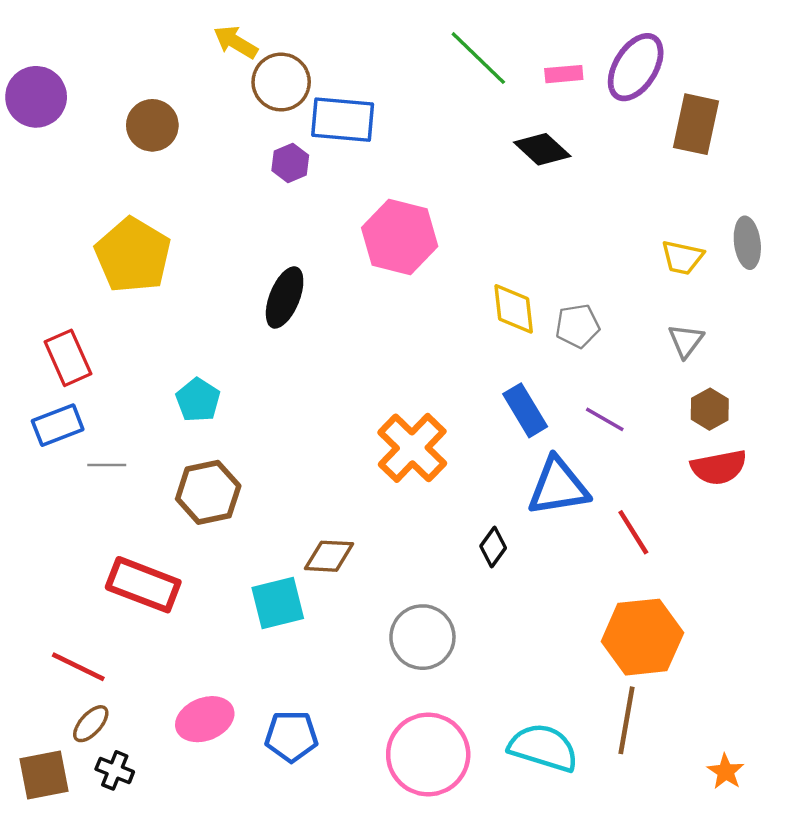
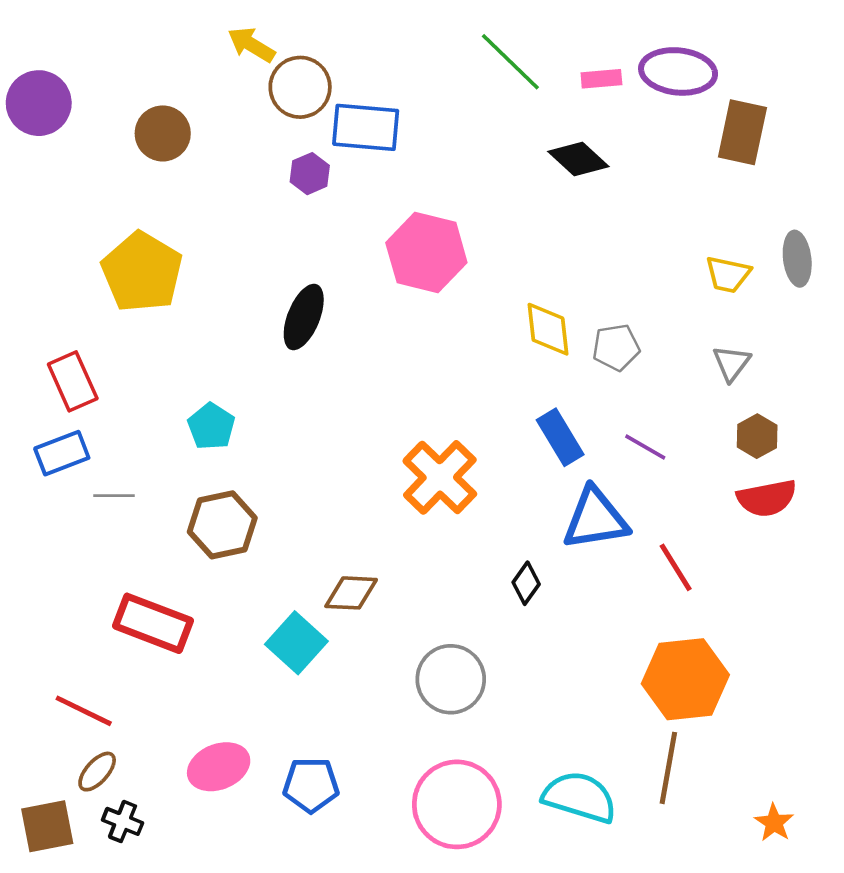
purple ellipse: (636, 67) -> (678, 71), turned 64
cyan square: (278, 603) -> (296, 643), turned -34

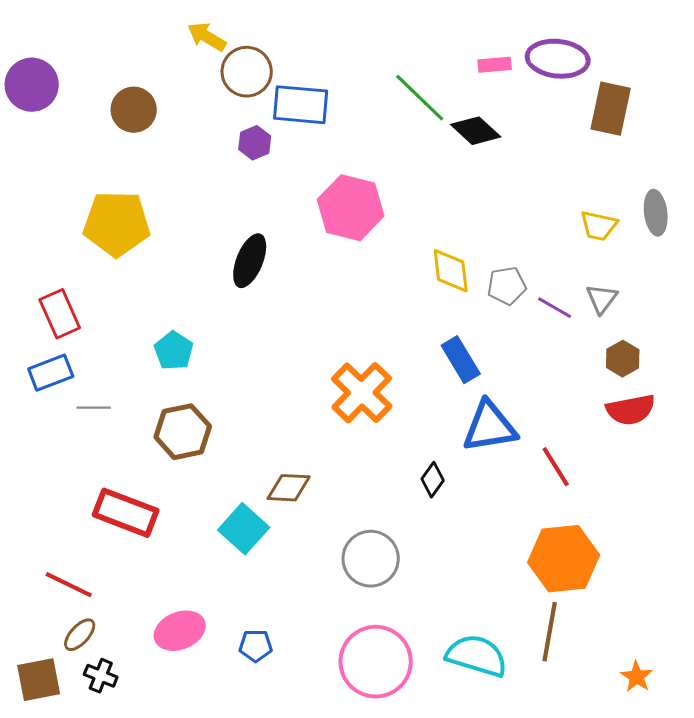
green line: (510, 62) -> (420, 98), moved
yellow pentagon: (142, 272) -> (117, 224), turned -30
purple line: (645, 447) -> (555, 308), moved
blue pentagon: (311, 785) -> (256, 646), size x0.7

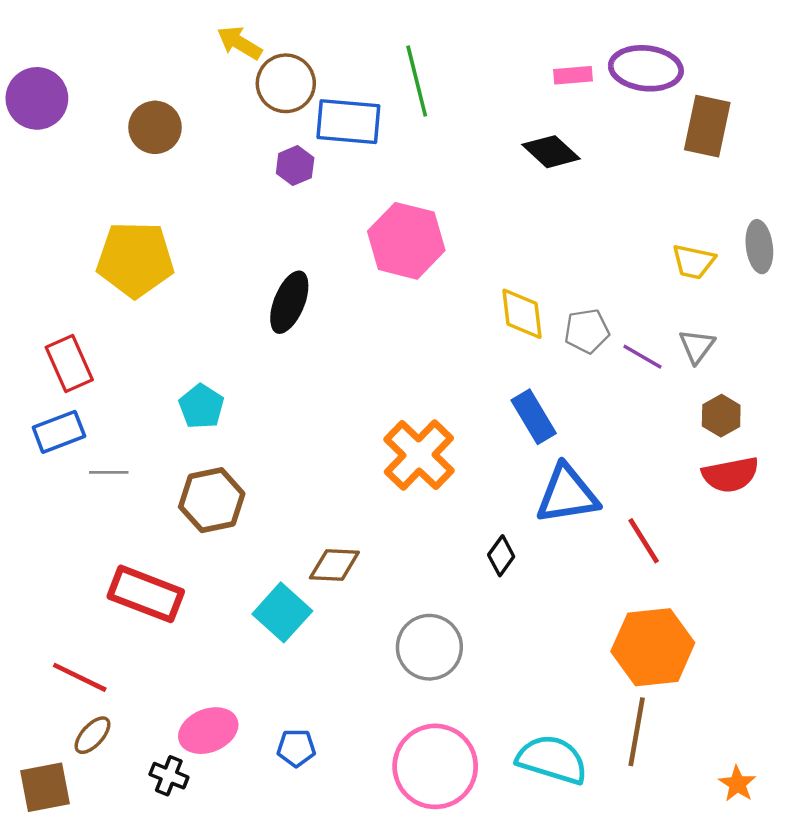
green line: (420, 98) -> (417, 81), moved, turned 32
black cross: (101, 676) -> (169, 776), moved

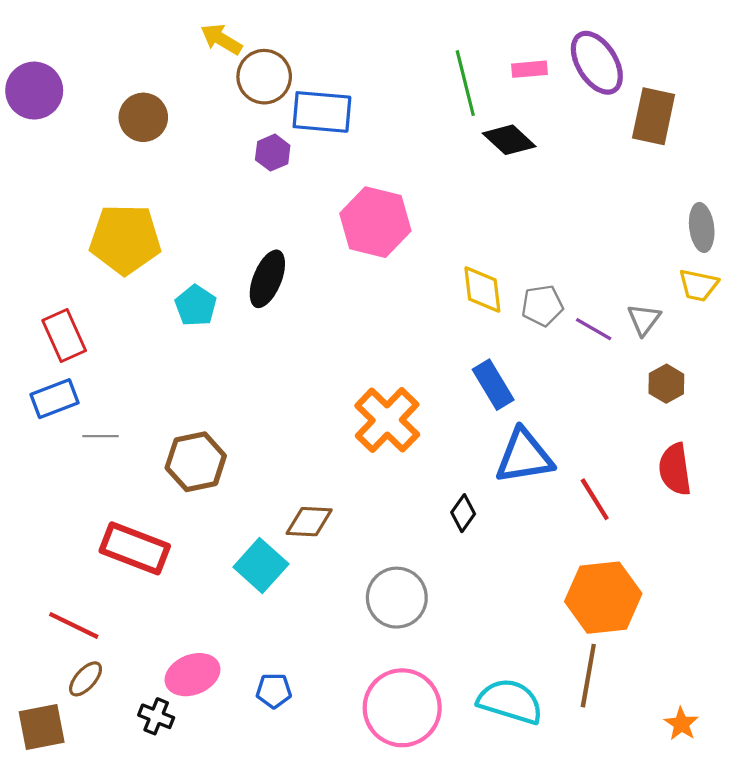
purple ellipse: (646, 68) -> (597, 63), turned 52
green line: (417, 81) -> (465, 83), moved
yellow trapezoid: (693, 262) -> (698, 285), moved
cyan pentagon: (201, 406) -> (196, 306), moved
red semicircle: (730, 475) -> (675, 469), moved, turned 93

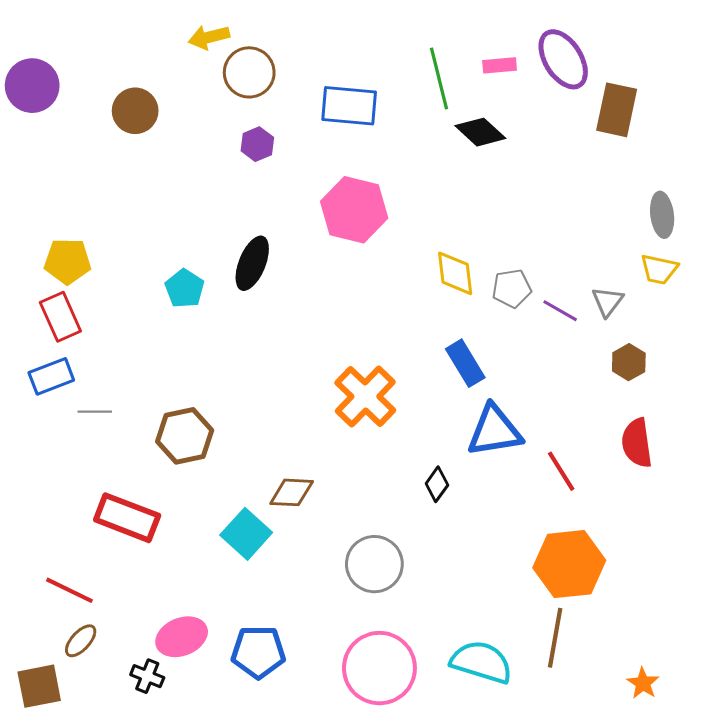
yellow arrow: (221, 39) -> (209, 37), turned -45
blue rectangle: (322, 112) -> (349, 106), moved
yellow pentagon: (125, 239) -> (67, 261), moved, size x0.7
blue pentagon: (274, 691) -> (258, 652), size x1.6

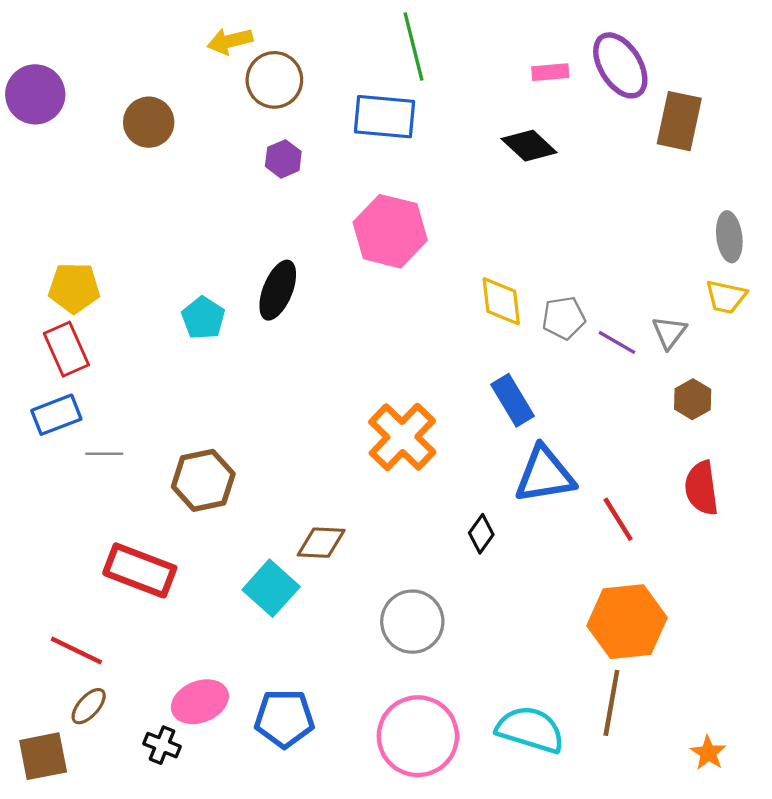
green line: (439, 79) -> (413, 47), moved

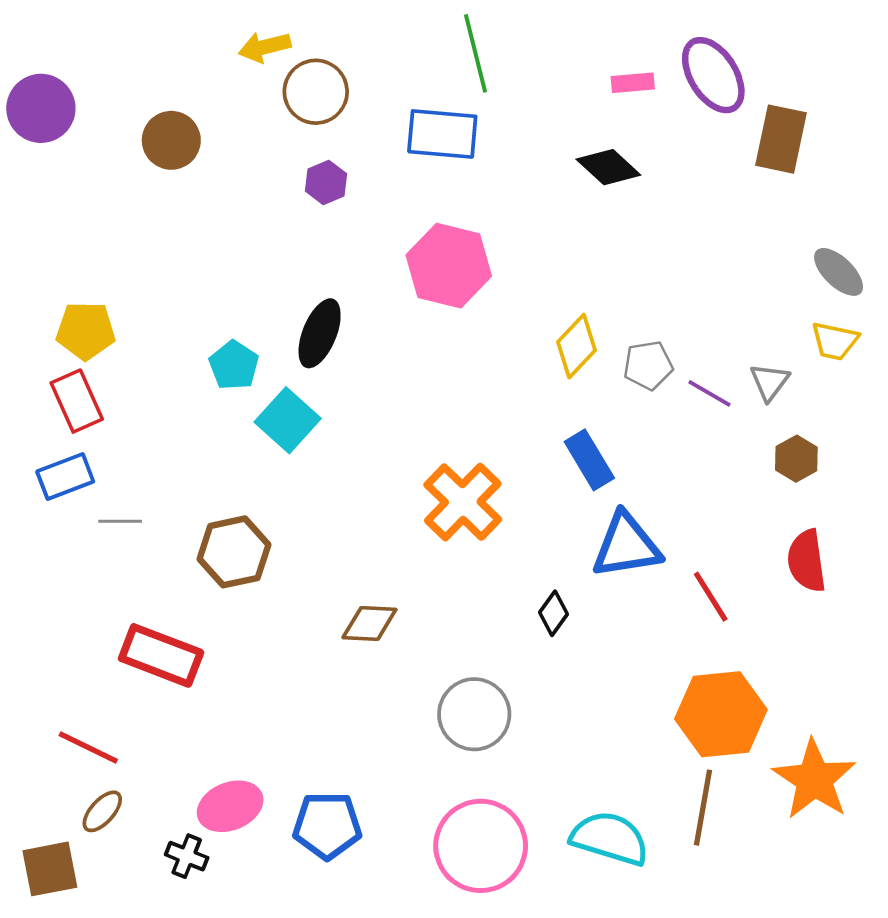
gray ellipse: (729, 237) -> (839, 272), turned -39
yellow diamond: (501, 301) -> (577, 346), turned 50
cyan square: (271, 588) -> (288, 420), moved
orange star: (708, 753) -> (814, 779), moved, size x2.0

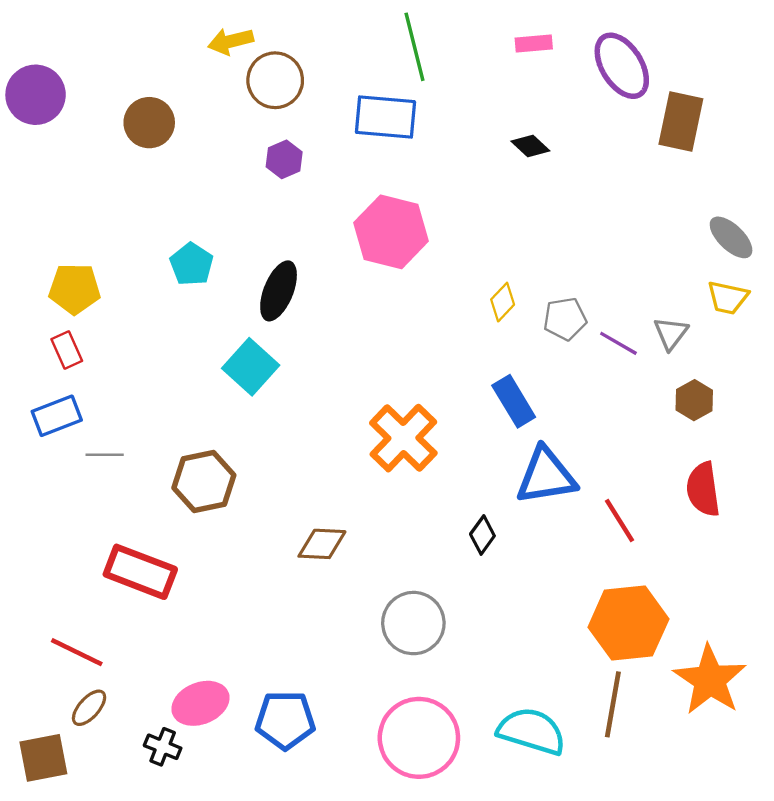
pink rectangle: (633, 83) -> (534, 43), moved
black diamond: (608, 167) -> (530, 146), size x0.7
yellow diamond: (577, 346) -> (503, 302), size x0.7
cyan pentagon: (234, 365) -> (192, 264), moved
red rectangle: (77, 401) -> (67, 350), size x0.7

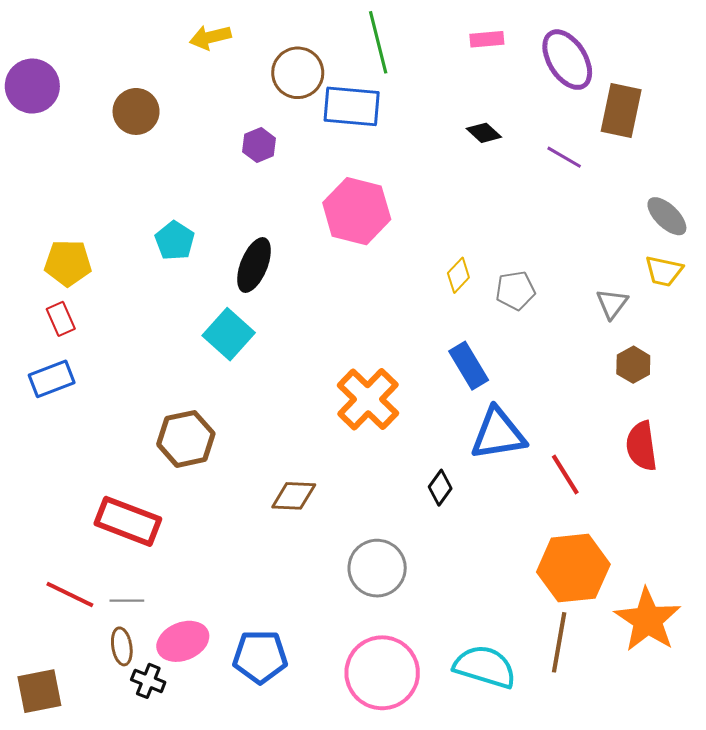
brown circle: (275, 80) -> (298, 73), moved
purple line: (618, 343) -> (564, 157), moved
gray line: (105, 455) -> (127, 601), moved
brown ellipse: (89, 708) -> (122, 646), moved, turned -51

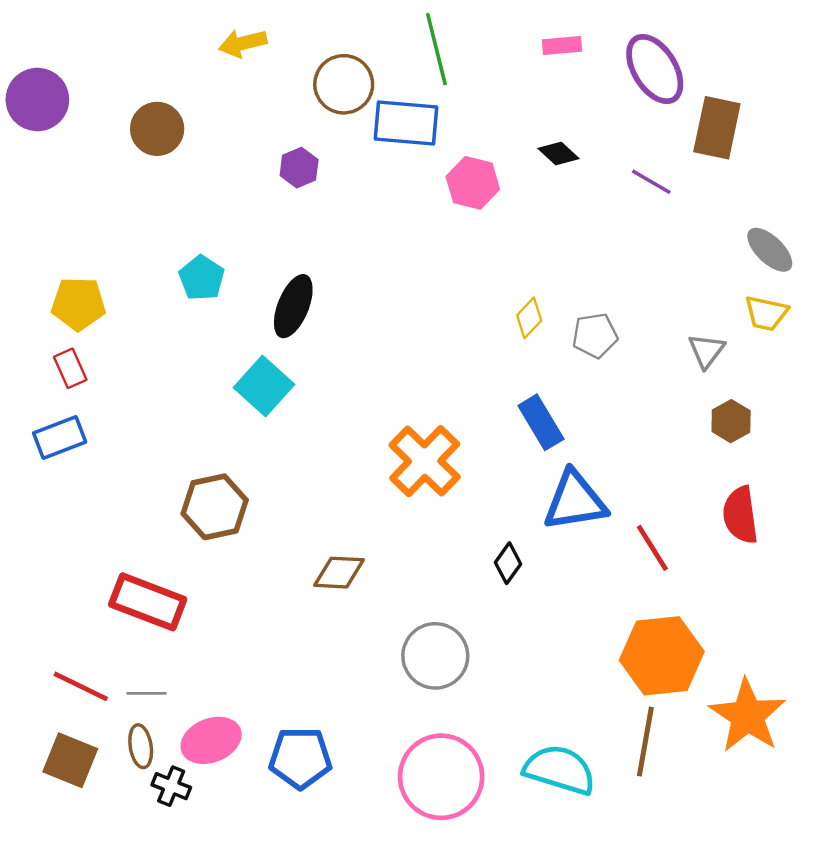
pink hexagon: (357, 211) -> (473, 183), moved, size x0.7
brown square: (39, 691) -> (70, 760), moved, turned 33

